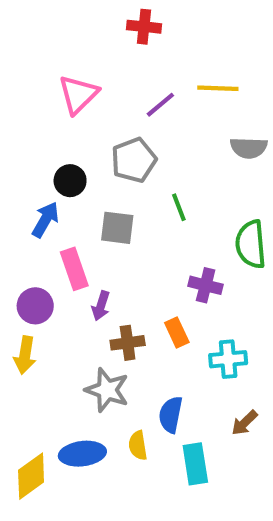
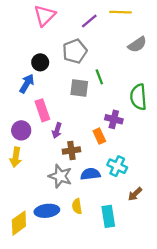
gray semicircle: (249, 148) -> (137, 45), turned -36
gray square: (117, 228) -> (79, 88), moved
orange rectangle: (177, 333) -> (99, 136), moved
cyan cross: (228, 359) -> (117, 166), moved, turned 30
blue semicircle: (171, 415) -> (90, 174), moved, turned 72

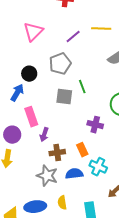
orange rectangle: (99, 136) -> (82, 150), moved

